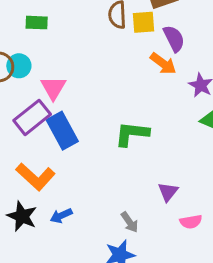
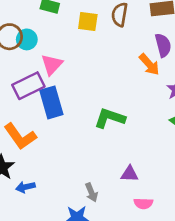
yellow square: (143, 22) -> (88, 21), moved
purple triangle: (168, 192) -> (130, 174), turned 42
blue arrow: (61, 216) -> (25, 187), moved

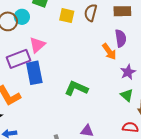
cyan circle: (27, 39) -> (22, 17), moved

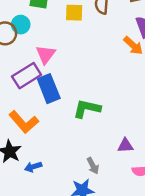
green L-shape: (76, 88) -> (87, 109), moved

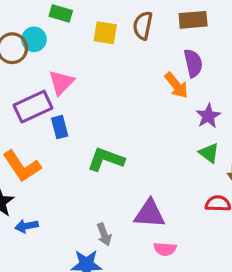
blue rectangle: (49, 89) -> (60, 127), size x0.6
purple triangle: (125, 146) -> (150, 214), size x1.5

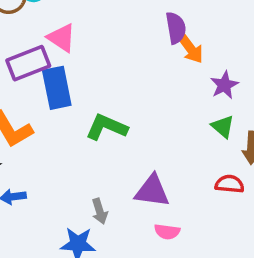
purple semicircle: (193, 63) -> (176, 28), moved
pink triangle: (61, 82) -> (62, 38), turned -44
blue rectangle: (60, 127) -> (57, 88), size x1.6

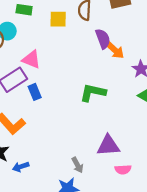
blue rectangle: (57, 88) -> (35, 92), size x0.6
green L-shape: (107, 127) -> (93, 93), moved

